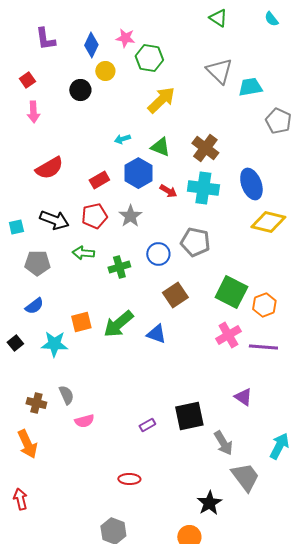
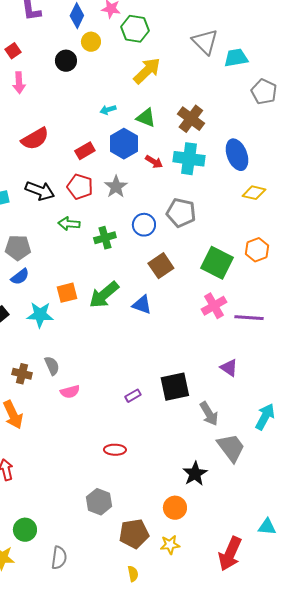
red pentagon: (94, 216) -> (80, 187), turned 30
yellow diamond: (268, 222) -> (254, 193), size x0.7
gray pentagon: (37, 263) -> (18, 248), moved
orange hexagon: (264, 305) -> (257, 250), moved

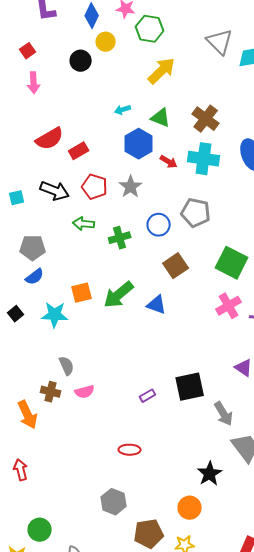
red rectangle: (85, 151) -> (79, 151), moved
brown cross: (22, 374) -> (51, 392), moved

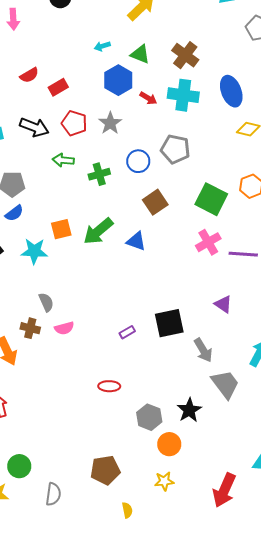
red semicircle: (50, 139) -> (29, 75), size x0.7
gray hexagon: (114, 502) -> (149, 417), moved
brown pentagon: (149, 534) -> (105, 470), moved

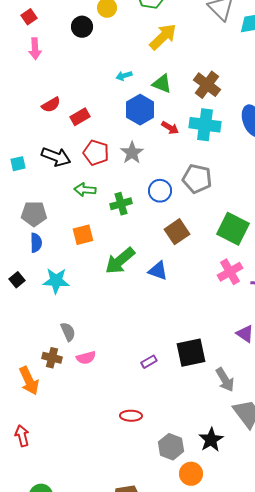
blue semicircle: (14, 213) -> (36, 243), turned -54
orange square: (61, 229) -> (83, 235), moved

